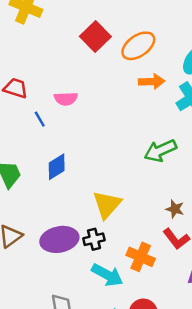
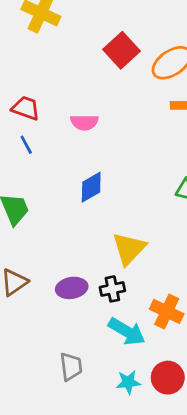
blue line: (40, 119) -> (26, 145), moved
blue diamond: (57, 167) -> (91, 187), moved
purple ellipse: (59, 239) -> (72, 288), size x0.7

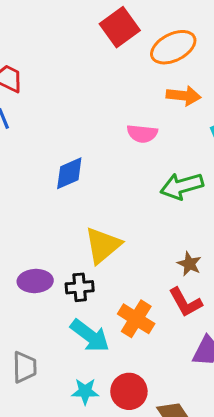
pink semicircle: (84, 122) -> (142, 134), moved

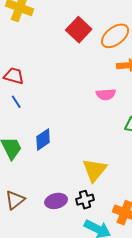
blue diamond: (69, 173) -> (43, 140), moved

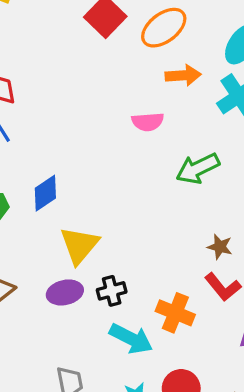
yellow triangle: (95, 170) -> (79, 245), moved

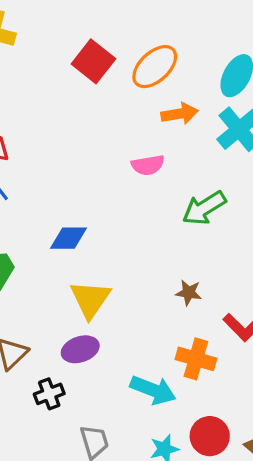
blue diamond: (45, 193) -> (69, 238), moved, turned 39
brown star: (220, 247) -> (189, 293), moved
black cross: (112, 291) -> (49, 394), moved

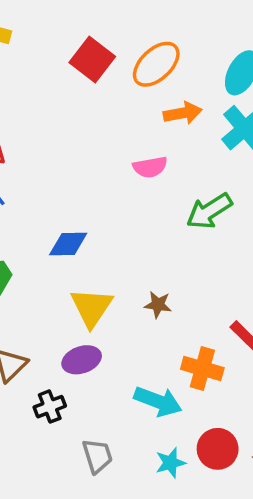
brown star: (189, 293) -> (158, 305), moved

